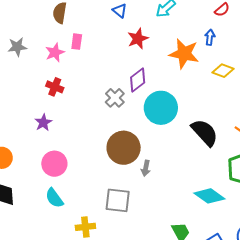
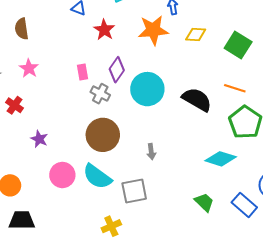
pink rectangle: (77, 42) -> (83, 72), moved
red cross: (55, 87) -> (15, 105), moved, turned 30
brown circle: (124, 148) -> (103, 135), moved
cyan semicircle: (54, 198) -> (97, 177), moved, size x1.4

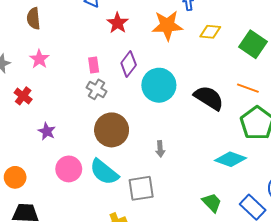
gray cross: (100, 94) -> (97, 89), moved

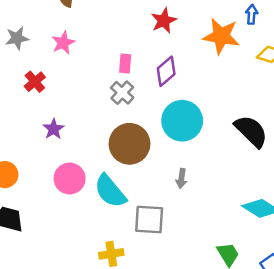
cyan circle: (159, 85) -> (182, 121), moved

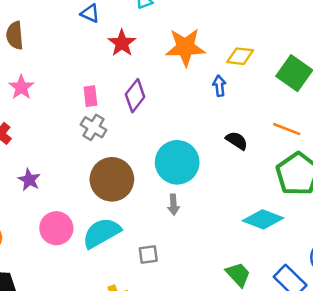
blue arrow: (252, 14) -> (219, 86), moved
cyan circle: (182, 121) -> (177, 162), moved
black semicircle: (251, 131) -> (237, 141), size x0.6
cyan semicircle: (110, 191) -> (101, 233), turned 111
gray square: (149, 219) -> (148, 254), size x0.6

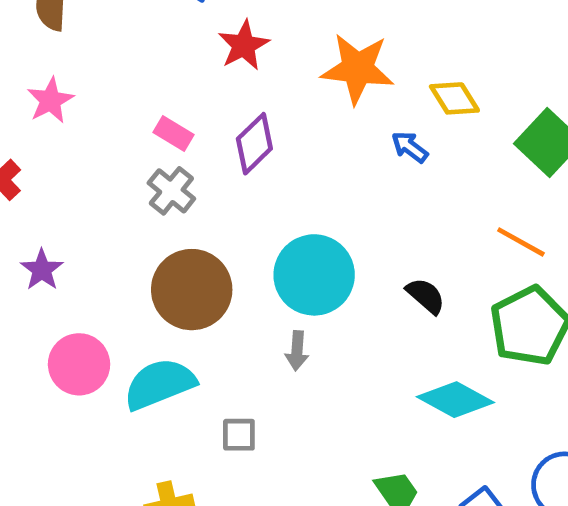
yellow diamond: (240, 56) -> (454, 98), turned 44
blue arrow: (219, 86) -> (410, 147), turned -54
pink rectangle: (90, 96) -> (174, 134), turned -60
black semicircle: (237, 141) -> (426, 296), moved

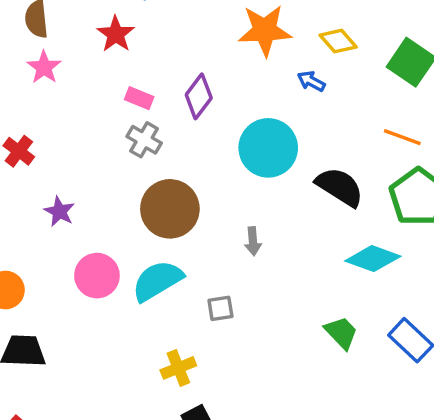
red star: (244, 45) -> (116, 34), moved
pink star: (50, 100) -> (44, 67), moved
cyan circle: (314, 275) -> (268, 148), moved
black semicircle: (426, 296) -> (340, 187), size x1.6

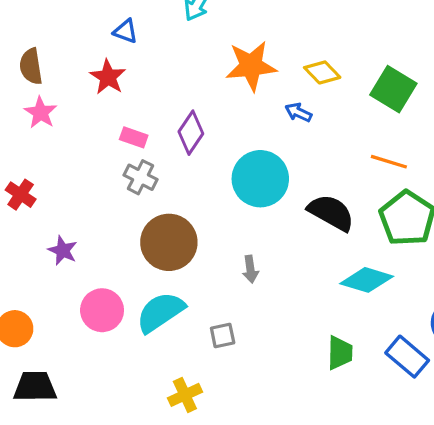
green trapezoid: (341, 333) -> (340, 353), turned 48

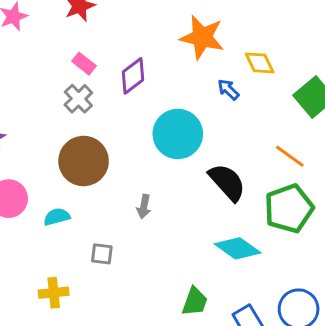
cyan semicircle: (160, 312) -> (57, 217), size x0.6

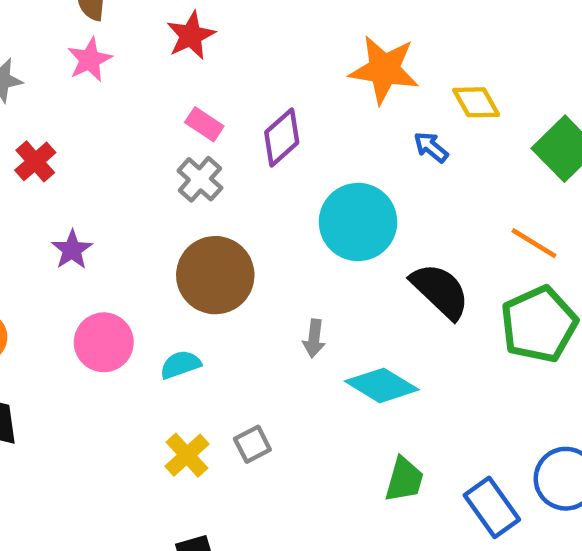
cyan diamond: (238, 248) -> (382, 385), moved
gray square: (102, 254) -> (252, 444), moved, turned -30
yellow cross: (54, 293) -> (187, 455), moved, turned -32

